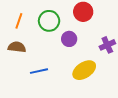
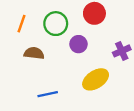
brown semicircle: (17, 47) -> (34, 53), moved
blue line: (39, 71) -> (48, 94), moved

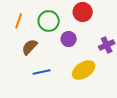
brown semicircle: (34, 53) -> (30, 47), turned -54
blue line: (48, 94) -> (42, 72), moved

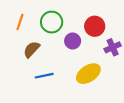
red circle: (83, 12) -> (95, 26), moved

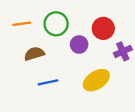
orange line: (20, 22) -> (22, 24), turned 63
brown semicircle: (32, 49) -> (34, 54), turned 30

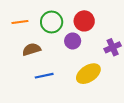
red circle: (103, 28) -> (84, 21), moved

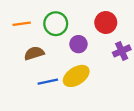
red circle: (84, 21) -> (106, 23), moved
yellow ellipse: (88, 74) -> (76, 76), moved

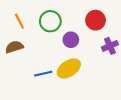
orange line: (22, 24) -> (19, 21), turned 70
brown semicircle: (34, 53) -> (14, 47), moved

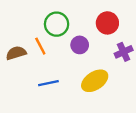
orange line: (19, 21) -> (40, 46), moved
yellow ellipse: (69, 68) -> (95, 81), moved

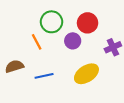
red circle: (107, 23) -> (88, 23), moved
brown semicircle: (16, 53) -> (14, 66), moved

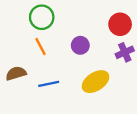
green circle: (51, 22) -> (42, 17), moved
red circle: (88, 23) -> (120, 24), moved

